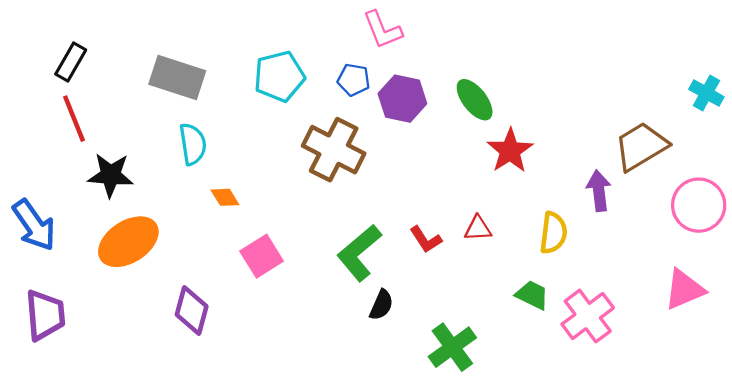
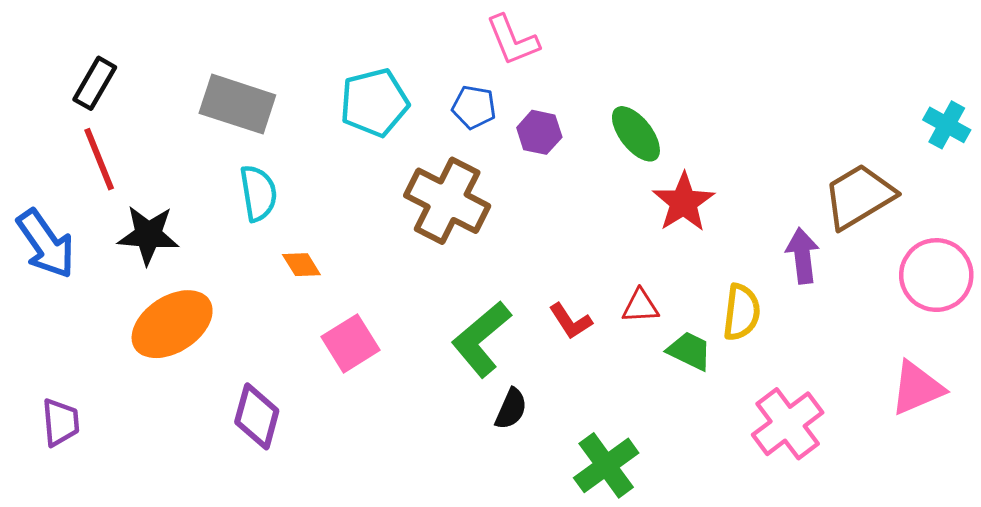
purple hexagon: (402, 99) -> (539, 132), size x0.7
blue arrow: (34, 225) -> (46, 244), moved
green trapezoid: (532, 295) -> (689, 351), moved
purple trapezoid: (45, 315) -> (61, 422), size x0.7

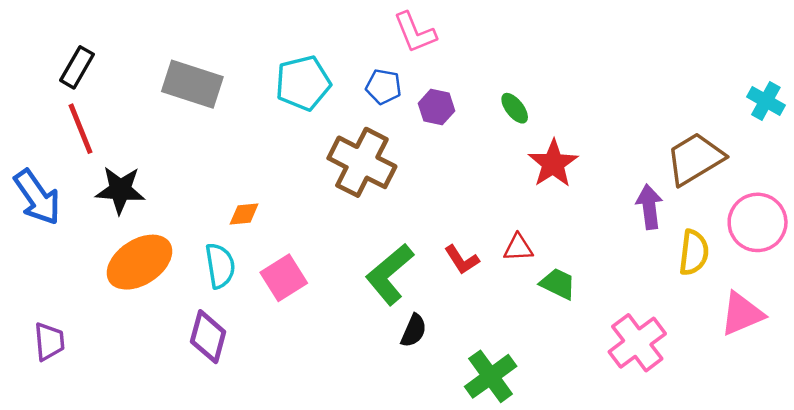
green ellipse: (636, 134) -> (515, 108), size x0.7
cyan semicircle: (258, 193) -> (220, 266), moved
orange diamond: (301, 265) -> (244, 214), turned -64
yellow semicircle: (742, 312) -> (694, 252), moved

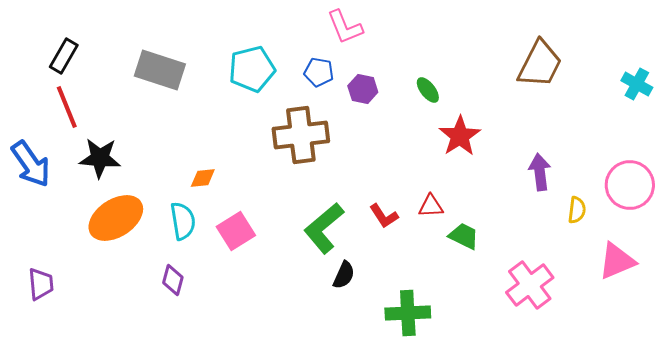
brown trapezoid: (695, 159) -> (540, 64), moved, turned 148
brown cross: (362, 162) -> (301, 135), turned -34
yellow semicircle: (694, 252) -> (577, 210), size x0.7
purple diamond: (208, 337) -> (173, 280), size x0.7
green cross: (491, 376) -> (408, 313), turned 33

